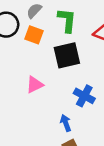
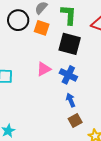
black square: (67, 55) -> (70, 44), turned 30
blue cross: (84, 96) -> (68, 75), moved

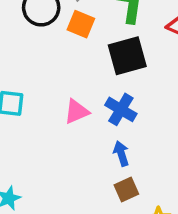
black square: (70, 44) -> (127, 56), turned -35
pink triangle: (44, 69) -> (77, 112), moved

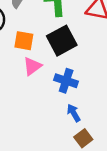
orange square: (81, 24) -> (24, 41), moved
pink triangle: (77, 112) -> (32, 66), moved

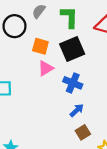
blue arrow: (74, 113) -> (77, 110), turned 72

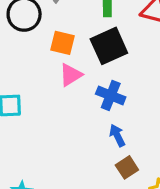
blue arrow: (77, 110) -> (117, 135), turned -72

